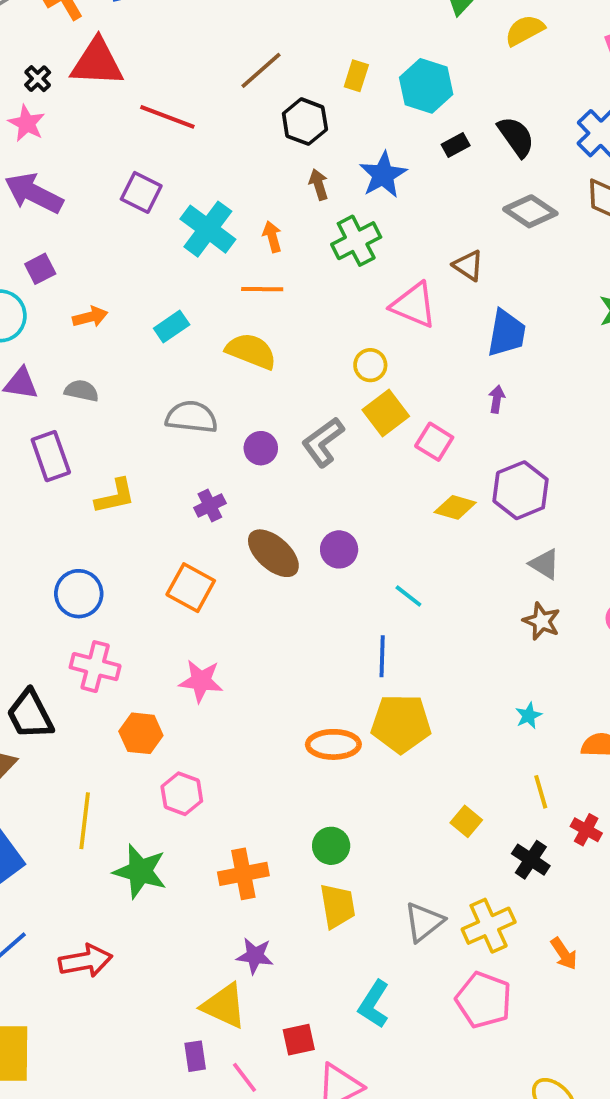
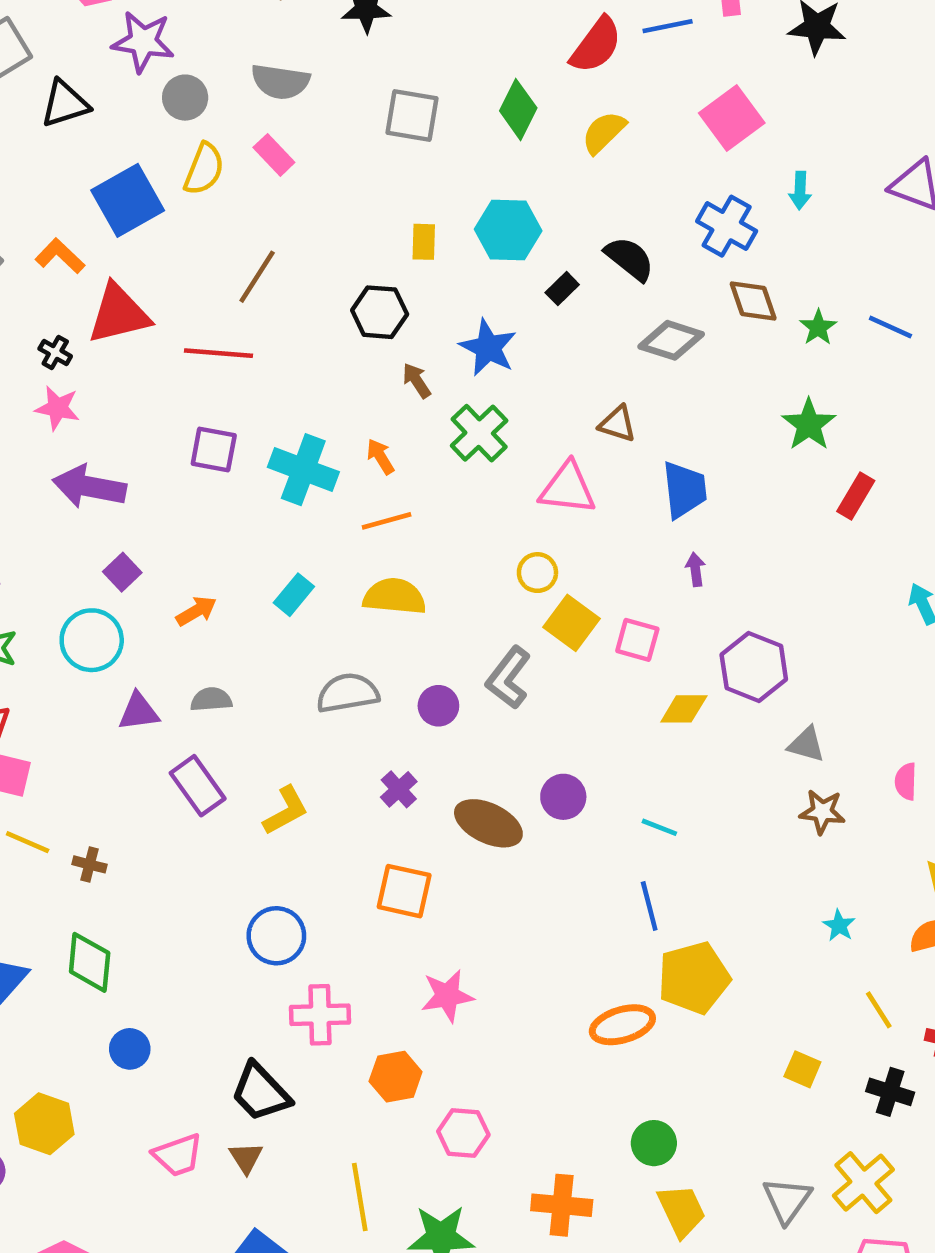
brown line: (261, 70) -> (257, 277), moved
orange cross: (243, 874) -> (562, 1205), turned 33

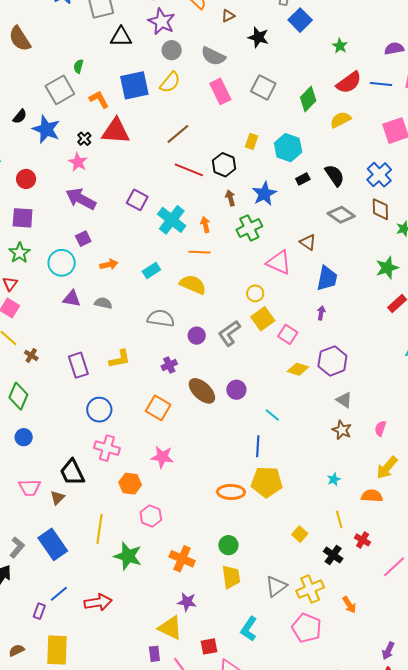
pink rectangle: (274, 155) -> (220, 91), moved, size x1.4
red line: (219, 353) -> (189, 170), moved
purple rectangle: (198, 786) -> (78, 365), moved

